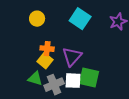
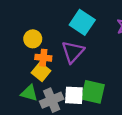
yellow circle: (37, 19) -> (33, 39), moved
purple triangle: (72, 57) -> (73, 52), moved

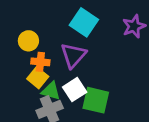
green triangle: (29, 93) -> (51, 91), moved
white square: (74, 95) -> (75, 90), moved, turned -36

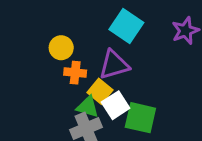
purple triangle: (73, 55) -> (114, 65), turned 32
yellow square: (38, 78) -> (100, 91), moved

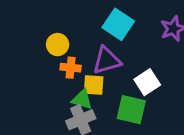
yellow square: (100, 91) -> (94, 85), turned -35
white square: (116, 105) -> (147, 82), moved

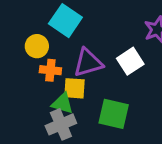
cyan square: (118, 24) -> (65, 21), moved
white square: (147, 82) -> (130, 61), moved

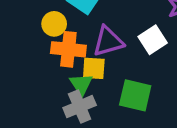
orange cross: (50, 70) -> (68, 49), size x1.5
green triangle: (62, 103) -> (81, 84), turned 40

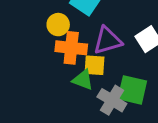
green triangle: (81, 84) -> (83, 80), turned -35
gray cross: (80, 107) -> (112, 100), moved, turned -36

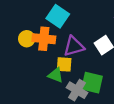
yellow circle: (58, 25) -> (27, 39), moved
orange cross: (71, 48) -> (44, 39), moved

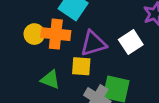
green triangle: (56, 75) -> (50, 80), moved

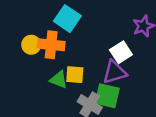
purple triangle: (93, 43) -> (115, 72), moved
green triangle: (50, 80) -> (59, 80), moved

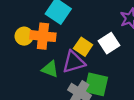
purple triangle: (115, 72) -> (74, 62), moved
yellow square: (75, 75) -> (83, 47), moved, turned 30

